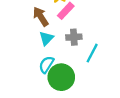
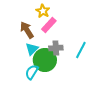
cyan line: (92, 53) -> (81, 50), moved
green circle: (61, 77) -> (45, 60), moved

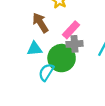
pink rectangle: (49, 25) -> (71, 30), moved
cyan triangle: (32, 49) -> (34, 49), moved, turned 40

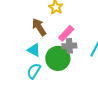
cyan triangle: (34, 49) -> (34, 50), turned 32
cyan semicircle: (46, 72) -> (34, 71), moved

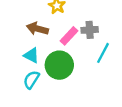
brown arrow: (39, 27) -> (37, 29), turned -42
gray cross: (69, 46) -> (90, 30), moved

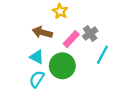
gray cross: (90, 30) -> (90, 33), turned -32

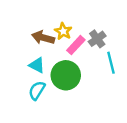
yellow star: (60, 11) -> (63, 31), moved
cyan line: (102, 55) -> (111, 63), turned -42

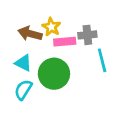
gray cross: (97, 39) -> (87, 35), turned 30
pink rectangle: (76, 45) -> (65, 42), turned 42

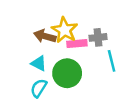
yellow star: (51, 27) -> (65, 30), size x1.5

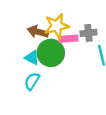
yellow star: (65, 30) -> (57, 26), turned 30
green circle: (67, 73) -> (51, 53), moved

